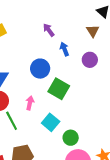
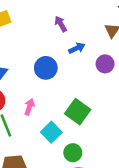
blue arrow: (64, 49) -> (77, 48), turned 80
green square: (59, 89) -> (78, 112), moved

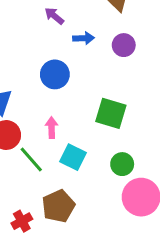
blue arrow: (77, 48) -> (83, 38), turned 42
cyan square: (51, 132) -> (73, 157), moved

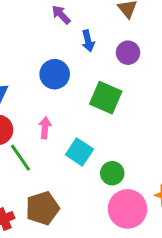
blue arrow: (83, 38) -> (88, 41), turned 72
green square: (111, 113) -> (106, 98), moved
cyan square: (73, 157) -> (79, 152), moved

